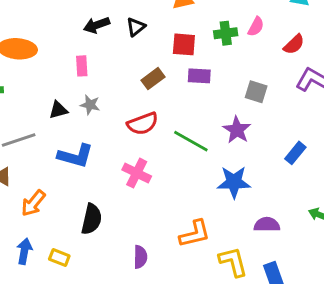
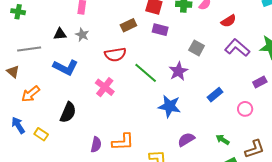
purple semicircle: (267, 225) -> (186, 140), turned -42
orange L-shape: (195, 234) -> (123, 142), moved
blue arrow: (24, 251) -> (18, 125), turned -54

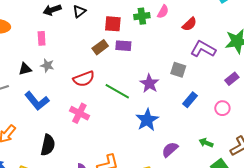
brown rectangle: (128, 25) -> (100, 47), moved
gray square: (197, 48) -> (178, 70), moved
blue L-shape: (65, 67) -> (37, 101), turned 35
blue star: (169, 106) -> (147, 120), turned -30

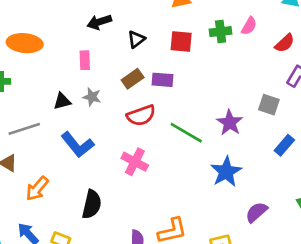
black triangle: (79, 11) -> (136, 39), moved
purple rectangle: (123, 46) -> (163, 80), moved
brown rectangle: (100, 47) -> (133, 79), moved

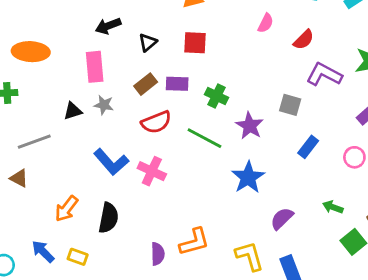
green cross: (221, 32) -> (216, 96), moved, turned 35
pink rectangle: (85, 60) -> (95, 67), size x1.5
blue L-shape: (77, 145) -> (111, 162), moved
orange arrow: (37, 189) -> (66, 209), moved

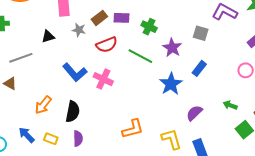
gray star: (104, 105) -> (79, 30), moved
blue rectangle: (308, 147) -> (199, 68), moved
purple semicircle: (158, 254) -> (78, 139), moved

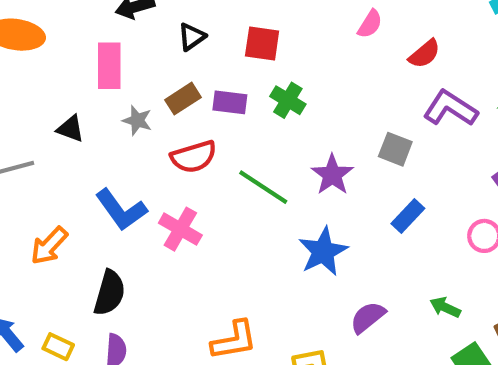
green cross: (149, 27) -> (288, 100), moved
black triangle: (48, 36) -> (71, 129), turned 32
blue rectangle: (199, 68) -> (408, 216), moved
orange arrow: (43, 105) -> (49, 246), moved

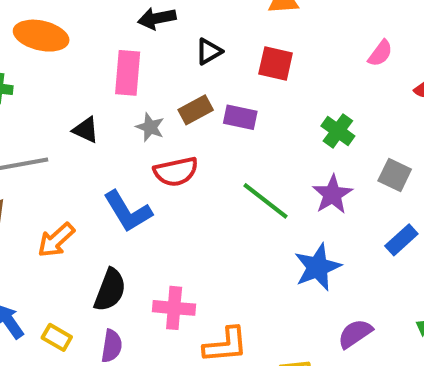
green cross: (288, 100) -> (338, 131), moved
red semicircle: (194, 157) -> (176, 172), moved
pink cross: (180, 229) -> (174, 308), moved, turned -30

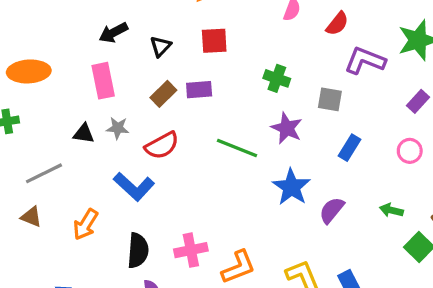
gray star: (150, 127) -> (118, 128), moved
purple semicircle: (355, 334) -> (332, 210), moved

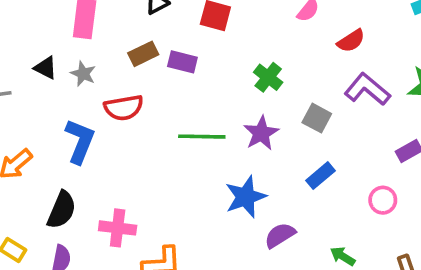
green line: (237, 148) -> (202, 137), turned -39
blue L-shape: (134, 187) -> (80, 141), turned -129

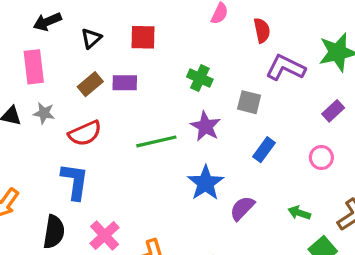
red semicircle: (351, 41) -> (262, 30), turned -55
blue L-shape: (80, 141) -> (75, 181), moved
pink cross: (118, 228) -> (105, 235), turned -36

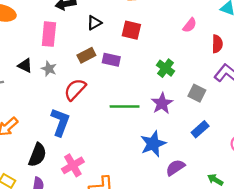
red semicircle: (85, 133) -> (75, 89), turned 145

